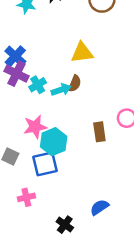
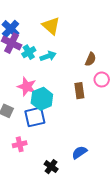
yellow triangle: (82, 53) -> (51, 26), moved, turned 48
brown semicircle: (75, 84) -> (91, 59), moved
pink star: (35, 127) -> (27, 87), turned 30

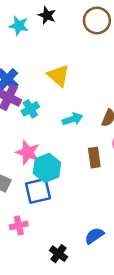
cyan arrow: (48, 56) -> (73, 119), moved

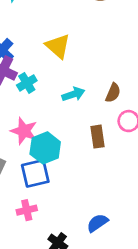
pink cross: (19, 225) -> (27, 210), moved

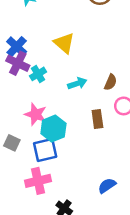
pink cross: (27, 210) -> (38, 181), size x1.5
blue semicircle: (97, 223) -> (107, 186), moved

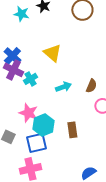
brown rectangle: (97, 119) -> (72, 130), moved

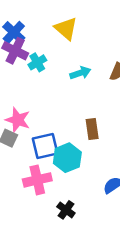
pink star: (28, 113) -> (18, 120), moved
cyan hexagon: (43, 125) -> (67, 158), moved

